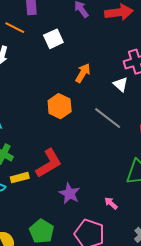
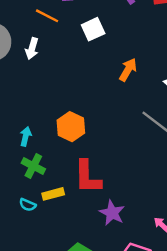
orange hexagon: (60, 106) -> (71, 127), moved
red L-shape: (49, 163) -> (88, 177), turned 120

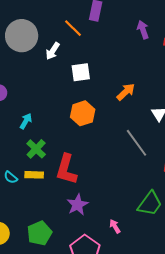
white square: (93, 29) -> (81, 72), moved
orange hexagon: (71, 127) -> (83, 113), moved
green cross: (33, 166) -> (36, 149), moved

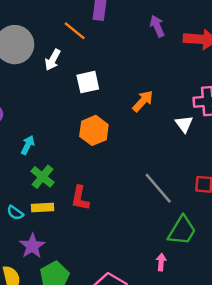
gray line: (137, 143) -> (158, 188), moved
red L-shape: (66, 169) -> (80, 198), size x0.7
purple star: (78, 205) -> (32, 246), moved
pink arrow: (115, 226) -> (161, 262), moved, turned 40

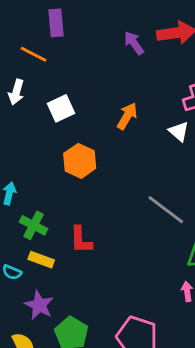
purple arrow: (157, 26) -> (134, 43), moved
yellow rectangle: (43, 208) -> (41, 260), turned 35

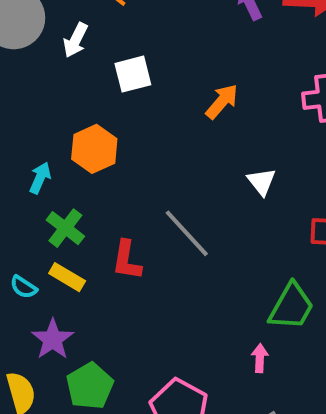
white triangle: (179, 131) -> (262, 182), moved
orange hexagon: (80, 161) -> (94, 149), moved
gray line: (166, 210) -> (187, 233), moved

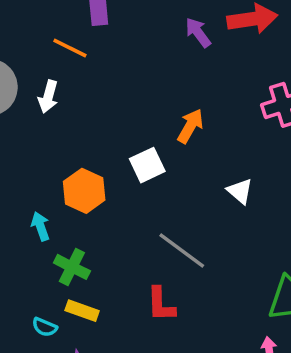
white square: (133, 74) -> (147, 165), moved
cyan arrow: (40, 178) -> (40, 226), turned -32
red L-shape: (127, 260) -> (161, 304), moved

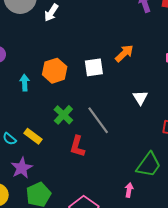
green cross: (72, 267) -> (63, 115), moved

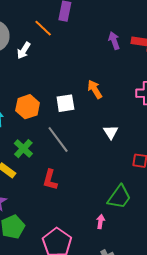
orange arrow: (124, 53) -> (95, 89), turned -78
green cross: (63, 115) -> (23, 149), moved
gray line: (98, 120) -> (58, 140), moved

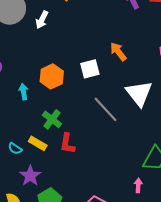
white triangle: (111, 132) -> (139, 93), size x1.8
gray line: (58, 140) -> (106, 109), moved
red L-shape: (50, 180) -> (67, 144), moved

